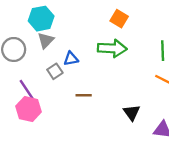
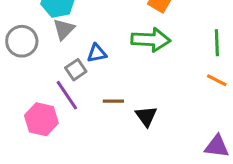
purple line: (27, 91) -> (67, 95), moved
black triangle: (132, 113) -> (146, 116), moved

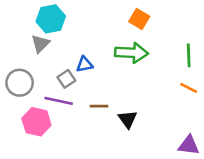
gray triangle: (64, 29) -> (40, 44), moved
gray circle: (22, 41) -> (20, 83), moved
purple line: (67, 95) -> (59, 101), turned -44

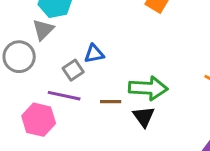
green arrow: (131, 53) -> (148, 88), moved
gray circle: (20, 83) -> (19, 57), moved

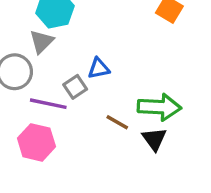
purple line: (64, 96) -> (48, 104), moved
brown line: (111, 102) -> (117, 122), turned 30

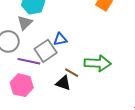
gray square: (75, 87) -> (46, 51), size x1.5
black triangle: (154, 139) -> (63, 83), moved, turned -35

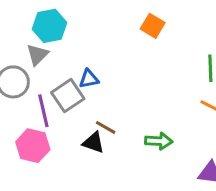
purple line: (29, 61) -> (43, 111), turned 65
green arrow: (98, 63) -> (159, 141), moved, size x0.7

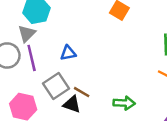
gray square: (68, 96) -> (56, 86), moved
purple line: (43, 111) -> (32, 58), moved

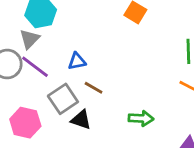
purple line: (32, 58) -> (35, 67), turned -40
brown line: (82, 92) -> (94, 88), moved

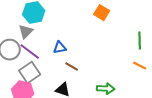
gray square: (63, 99) -> (30, 73), moved

